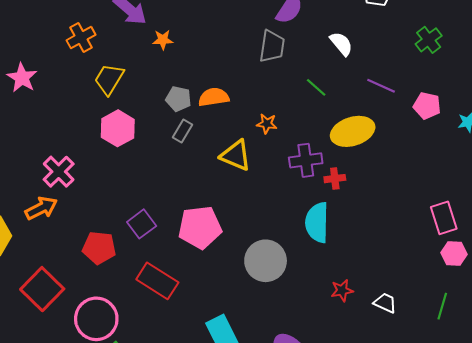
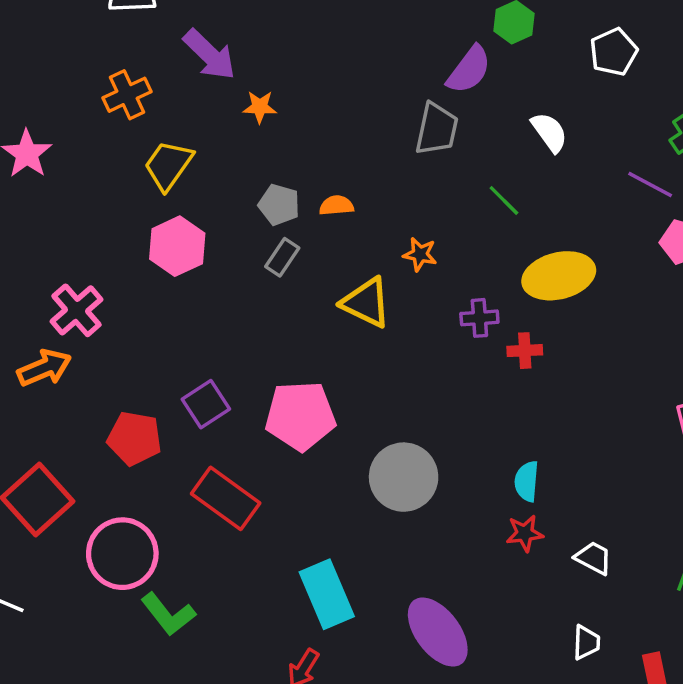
purple line: (381, 86) -> (650, 184), moved
orange semicircle: (214, 97) -> (336, 205), size x0.7
purple cross: (306, 160) -> (479, 318), size x0.7
cyan semicircle: (317, 222) -> (527, 481), moved, size x0.6

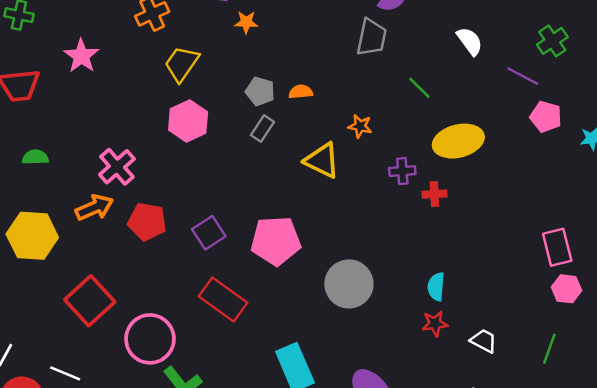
white semicircle: (549, 132) -> (470, 41), moved
red pentagon: (134, 438) -> (147, 222), moved

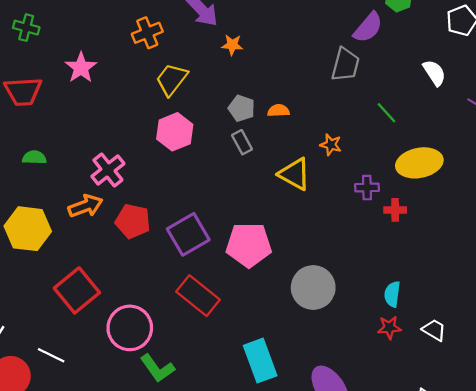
gray rectangle: (262, 129) -> (242, 142), turned -65
purple square: (209, 233) -> (188, 234), size x1.4
white trapezoid: (484, 341) -> (434, 330), moved

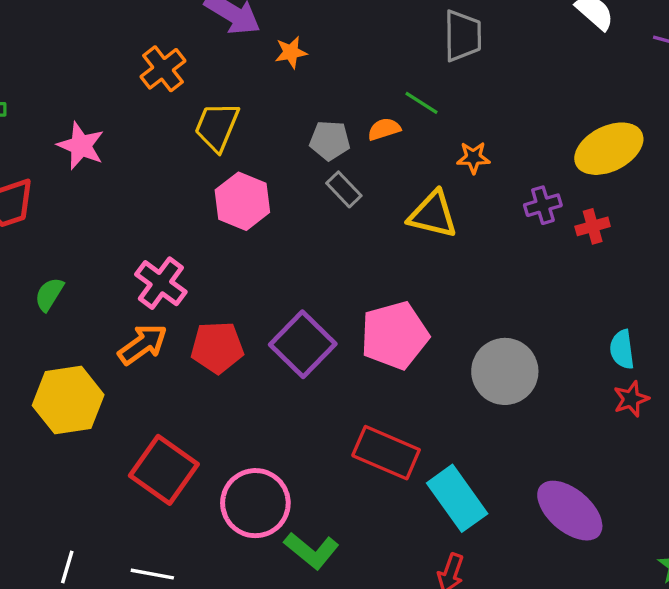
green line: (386, 113) -> (422, 103), moved
green semicircle: (34, 157) -> (49, 294), turned -45
red rectangle: (198, 296) -> (386, 453), moved

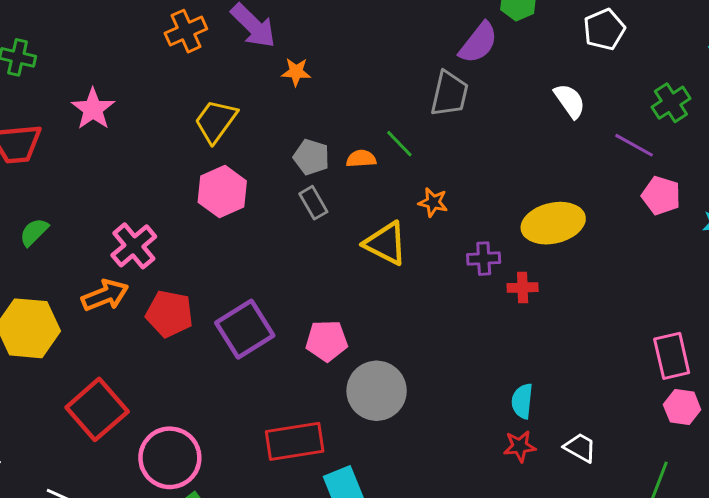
orange cross: (163, 69) -> (186, 31), moved
pink pentagon: (394, 335) -> (327, 341), size x0.7
gray circle: (505, 371) -> (377, 391), moved
red rectangle: (386, 453) -> (295, 441), turned -46

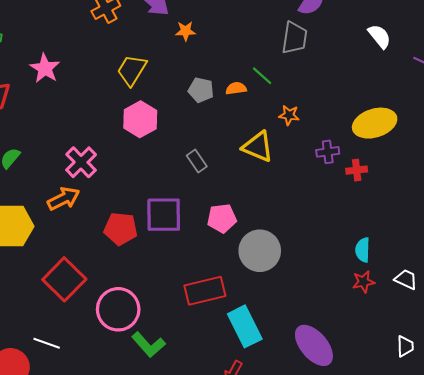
gray rectangle: (313, 203) -> (197, 161), moved
red pentagon: (169, 314) -> (121, 229), moved
purple square: (245, 329) -> (164, 215), turned 36

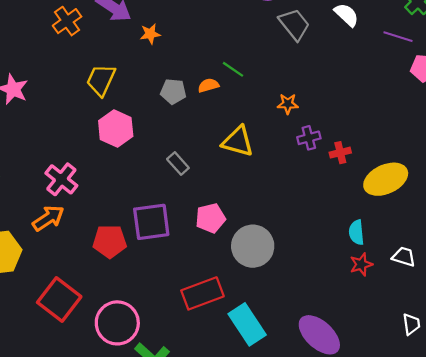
gray trapezoid: (294, 38) -> (294, 24), moved, turned -40
orange star: (289, 115) -> (288, 104), moved
yellow ellipse: (375, 123) -> (386, 179), moved

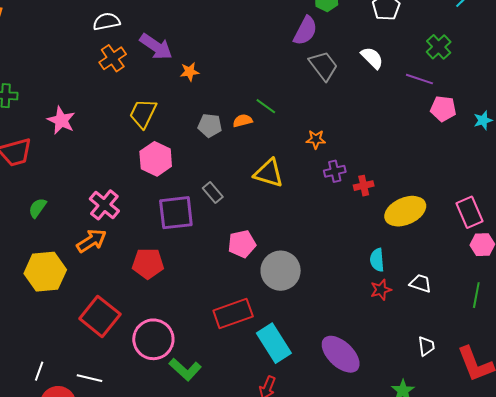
purple square: (151, 222) -> (176, 213), moved

